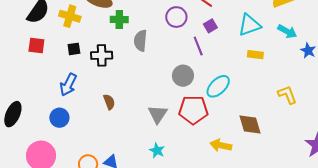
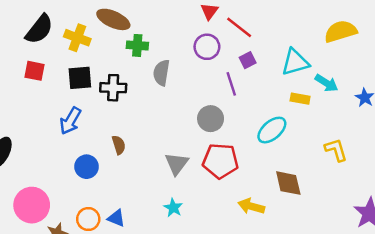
cyan arrow: (287, 31) -> (326, 83), moved
black square: (74, 49) -> (80, 78), size x1.5
cyan ellipse: (218, 86) -> (272, 130), moved
blue circle: (59, 118) -> (87, 167), moved

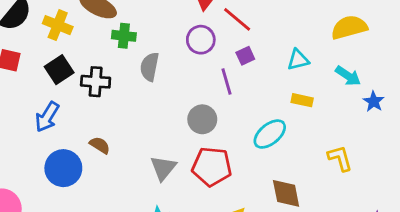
cyan triangle: (295, 62) -> (298, 60), size x0.7
black square: (80, 78) -> (59, 70), turned -30
cyan arrow: (326, 83) -> (348, 76), moved
brown semicircle: (119, 145) -> (100, 145), turned -42
blue circle: (87, 167) -> (63, 168), size x1.4

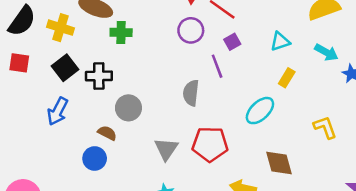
gray semicircle: (150, 67) -> (191, 93), moved
yellow rectangle: (302, 100) -> (287, 78), turned -66
gray circle: (202, 119) -> (128, 108), moved
blue circle: (63, 168) -> (95, 159), moved, size x0.7

